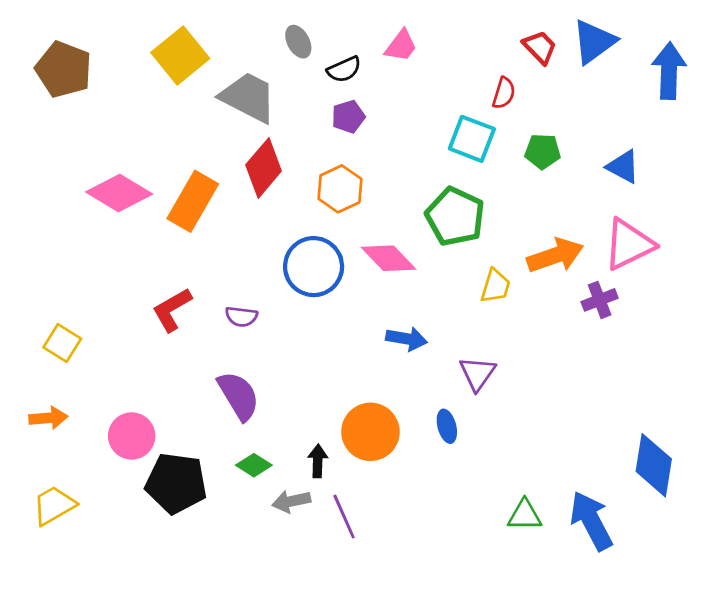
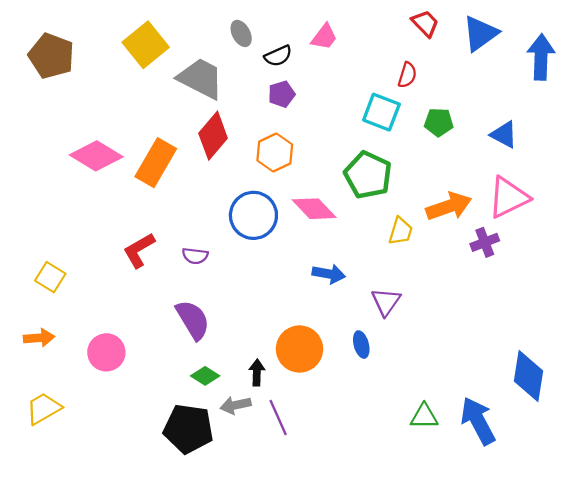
red trapezoid: (540, 47) -> (425, 23), moved
black pentagon: (176, 483) -> (188, 429), moved

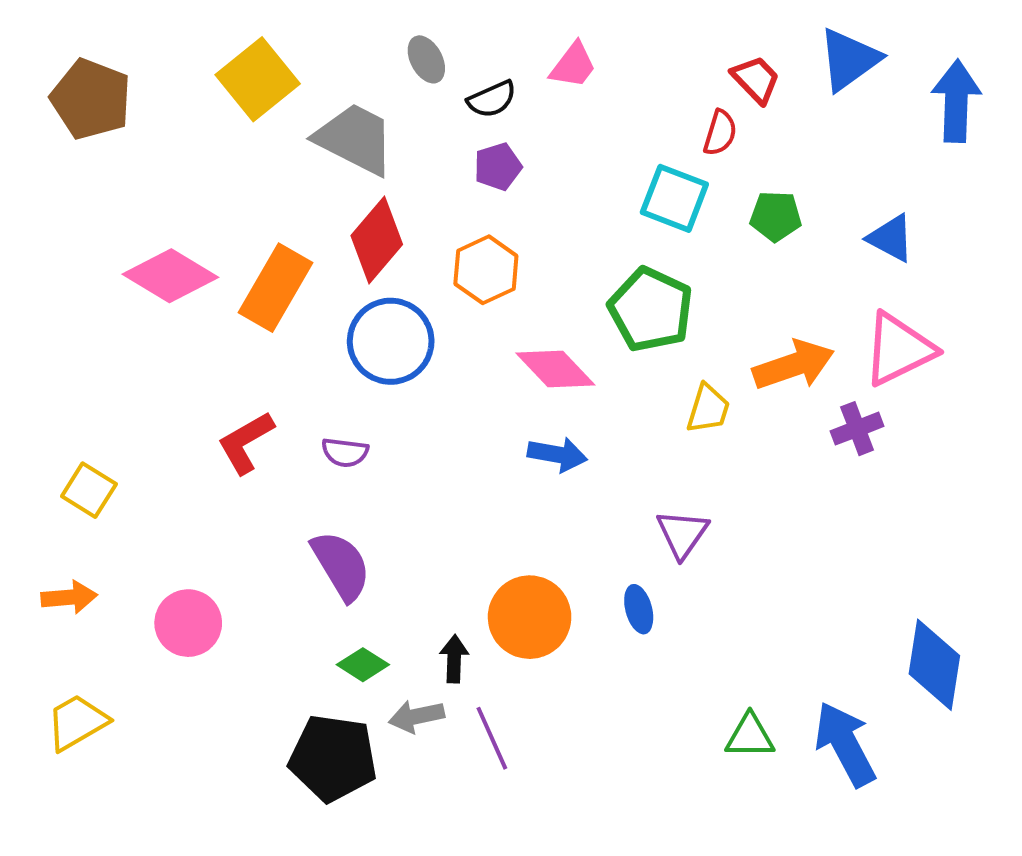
red trapezoid: (425, 23) -> (756, 79), moved
blue circle: (253, 215) -> (391, 341), moved
blue arrow: (329, 274) -> (557, 454), moved

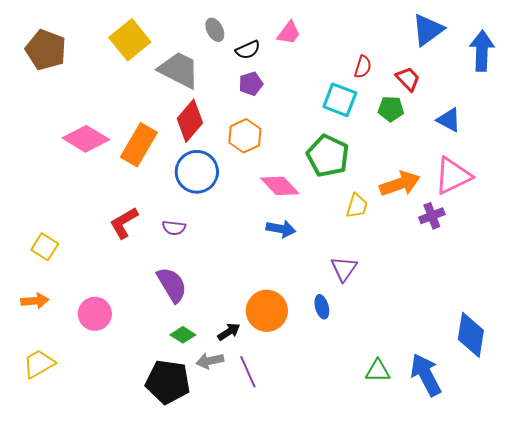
red trapezoid: (756, 79) -> (408, 79), moved
black arrow: (454, 659) -> (229, 332), turned 55

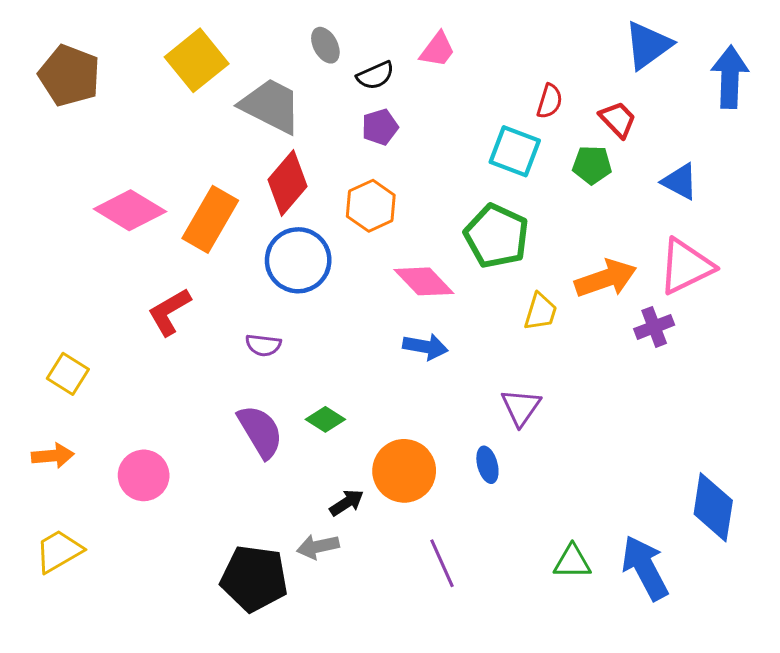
red L-shape: (124, 223) -> (169, 312), moved
green diamond: (183, 335) -> (325, 419), moved
purple line: (248, 372) -> (442, 563), moved

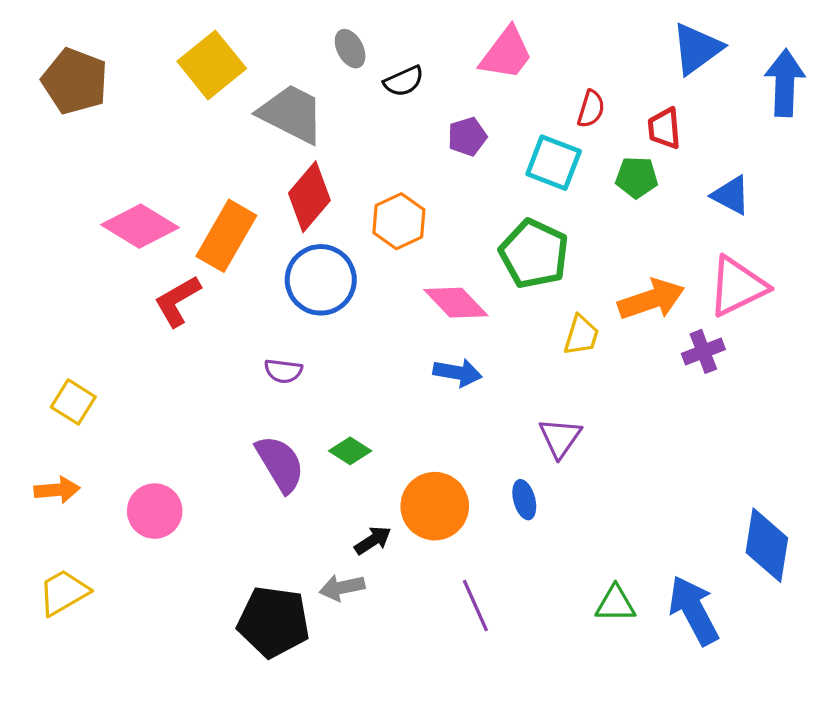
pink trapezoid: (437, 50) -> (506, 54), moved, size x1.4
red trapezoid: (618, 119) -> (664, 128), turned -141
purple pentagon: (380, 127) -> (467, 137), moved
red L-shape: (169, 312) -> (177, 301), moved

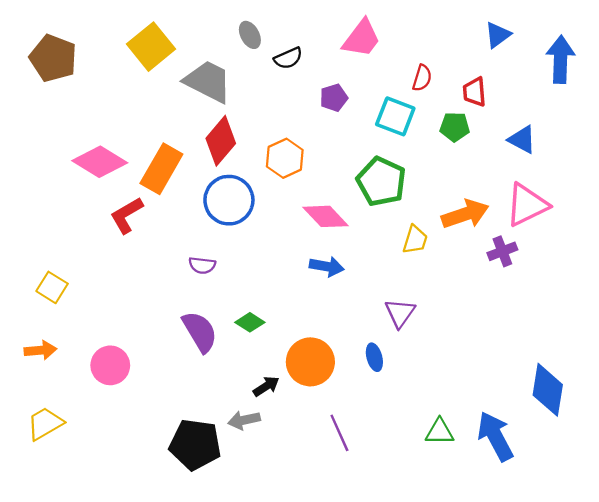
blue triangle: (697, 49) -> (498, 35), size x0.7

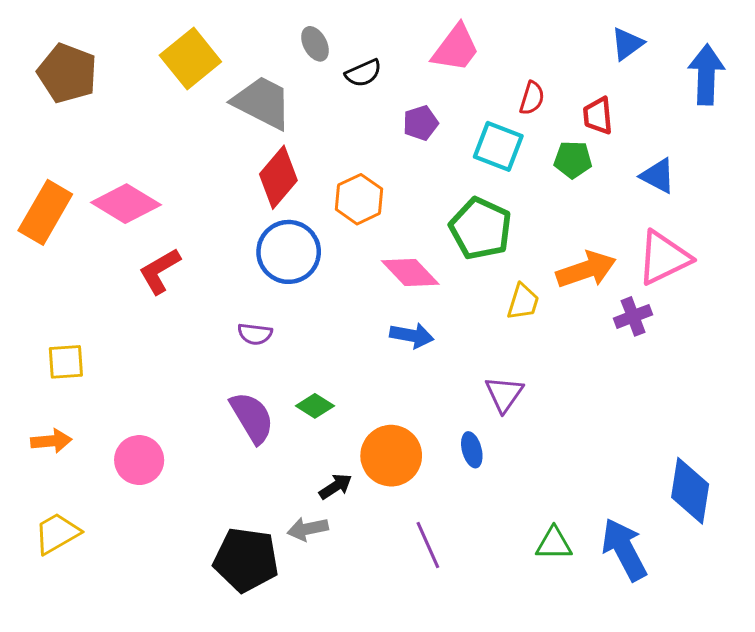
orange rectangle: (161, 169) -> (45, 212), moved
yellow square: (52, 287) -> (66, 362), turned -36

